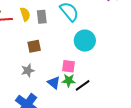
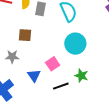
pink square: (69, 66) -> (53, 64), turned 32
green star: (69, 80) -> (81, 76), moved

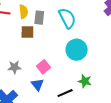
brown square: (25, 35) -> (27, 32), moved
pink square: (53, 64) -> (43, 67), moved

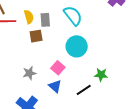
cyan circle: (77, 50) -> (77, 46), moved

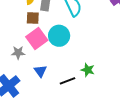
cyan circle: (77, 46) -> (59, 36), moved
pink square: (58, 68) -> (37, 38), moved, size x1.5

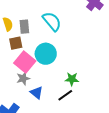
gray star: (18, 53) -> (23, 78), moved
green star: (88, 70) -> (72, 79), moved

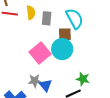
brown square: (16, 43) -> (65, 34), moved
gray star: (23, 78) -> (35, 81), moved

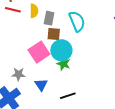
brown square: (65, 34) -> (54, 34), moved
green star: (83, 79) -> (63, 64), moved
gray star: (35, 81) -> (18, 74), moved

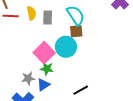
brown square: (54, 34) -> (76, 31), moved
green star: (63, 64) -> (47, 69), moved
blue triangle: (41, 85) -> (43, 85), moved, turned 40

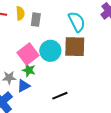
cyan semicircle: (76, 15) -> (77, 22), moved
brown square: (76, 31) -> (75, 47), moved, size x1.6

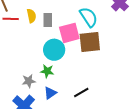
cyan circle: (50, 51) -> (54, 50), moved
pink square: (28, 54) -> (69, 33), moved, turned 30
blue triangle: (24, 86) -> (50, 93), moved

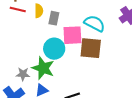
cyan semicircle: (89, 17) -> (95, 23), turned -40
green star: (47, 71) -> (43, 68), size x1.6

